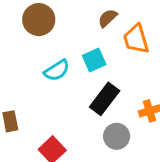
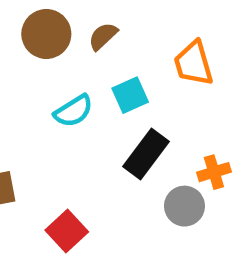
brown semicircle: (108, 18) -> (103, 36), moved
gray circle: (117, 136) -> (184, 206), moved

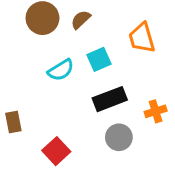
black rectangle: (146, 154) -> (110, 99), turned 32
gray circle: (184, 206) -> (119, 137), moved

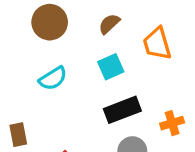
brown semicircle: (81, 20) -> (109, 24), moved
cyan semicircle: (61, 70) -> (53, 78), moved

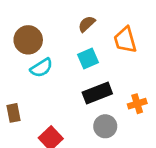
brown circle: (50, 22) -> (28, 40), moved

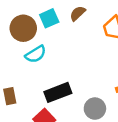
cyan square: (88, 58) -> (49, 18), moved
black rectangle: (97, 93) -> (58, 92), moved

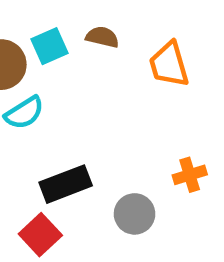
brown semicircle: (78, 13) -> (102, 37), turned 56

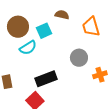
cyan square: (49, 46) -> (44, 31), moved
gray circle: (135, 214) -> (79, 58), moved

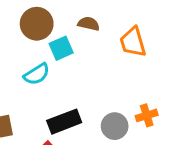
brown circle: (18, 27) -> (37, 24), moved
gray circle: (79, 58) -> (115, 126), moved

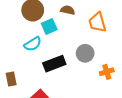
black rectangle: (64, 122) -> (54, 64), moved
gray circle: (115, 126) -> (85, 53), moved

